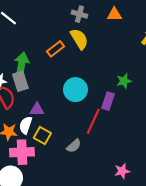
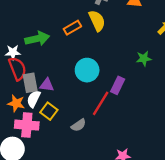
green arrow: (22, 64) -> (37, 39), turned 60
gray rectangle: (20, 81) -> (30, 83), moved
green star: (124, 81) -> (144, 58), moved

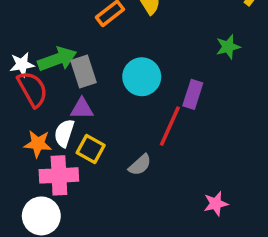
green arrow: (37, 39) -> (57, 59), moved
gray rectangle: (30, 83) -> (84, 71), moved

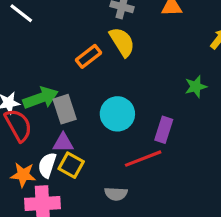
red line: (170, 126) -> (143, 159), turned 45
yellow square: (91, 149) -> (71, 165), moved
gray semicircle: (140, 165) -> (116, 194), turned 45

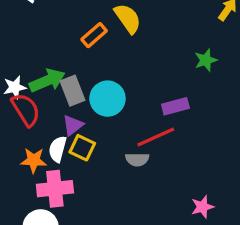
cyan circle: (117, 114) -> (107, 99), moved
purple rectangle: (164, 130) -> (175, 106), turned 60
purple triangle: (63, 143) -> (73, 125), turned -35
gray semicircle: (116, 194) -> (137, 159), moved

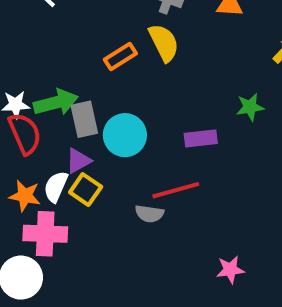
purple rectangle: (175, 106) -> (201, 138), moved
pink star: (202, 207) -> (230, 270), moved

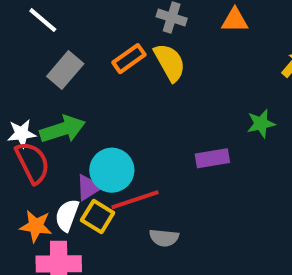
orange rectangle: (120, 57) -> (129, 59), moved
gray rectangle: (84, 119) -> (65, 70), moved, turned 56
cyan circle: (125, 135) -> (112, 170), moved
red line: (176, 190) -> (135, 200), moved

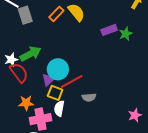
gray rectangle: (65, 70) -> (25, 15), moved, turned -48
purple rectangle: (212, 158) -> (109, 30), moved
white semicircle: (67, 215) -> (59, 108), moved

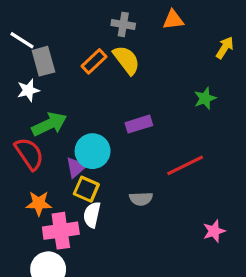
purple rectangle: (109, 30) -> (139, 124), moved
white star: (11, 60) -> (28, 90), moved
red line: (72, 82) -> (185, 165), moved

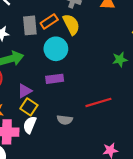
gray rectangle: (43, 61) -> (30, 25), moved
purple rectangle: (139, 124) -> (55, 79), moved
cyan circle: (93, 151) -> (56, 49), moved

